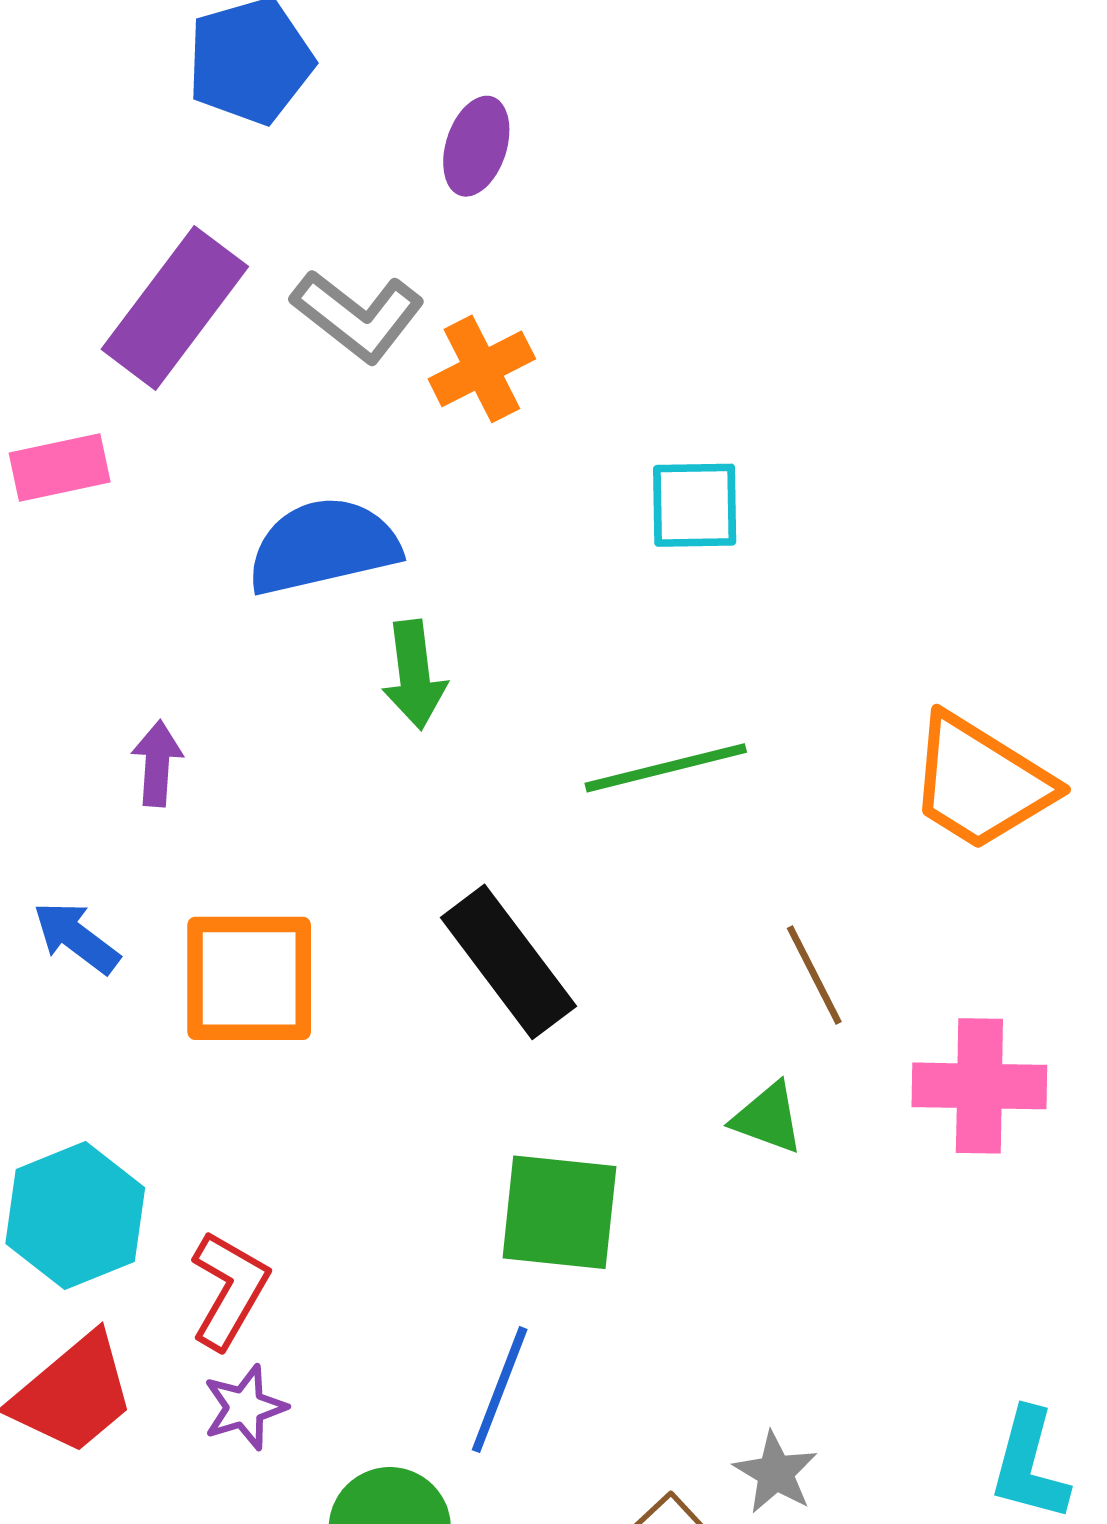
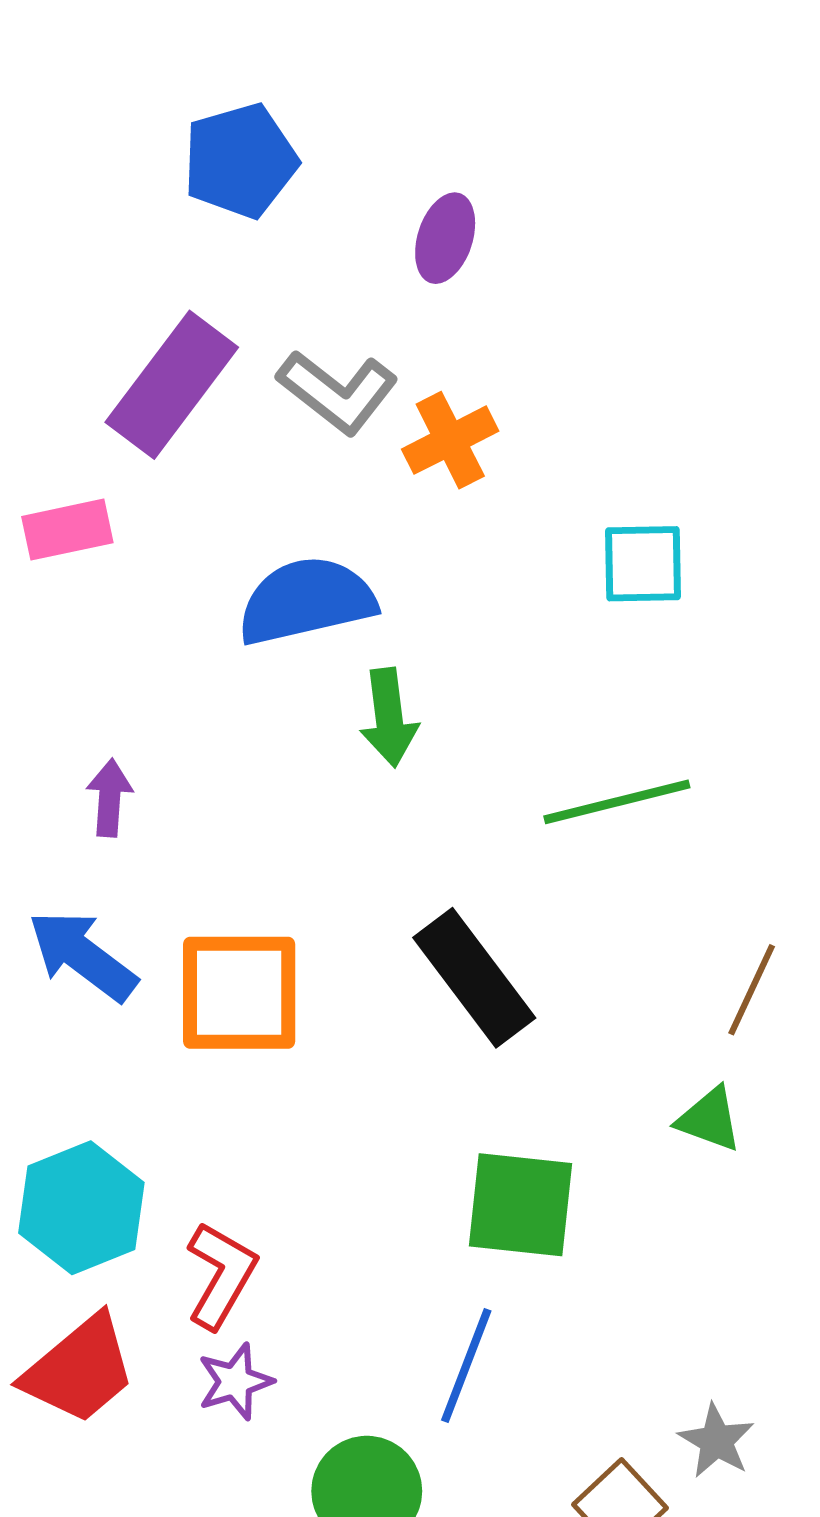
purple arrow: (157, 763) -> (110, 798), moved
blue arrow: (76, 937) -> (82, 956), size x1.4
brown line: (814, 975) -> (752, 990), turned 52

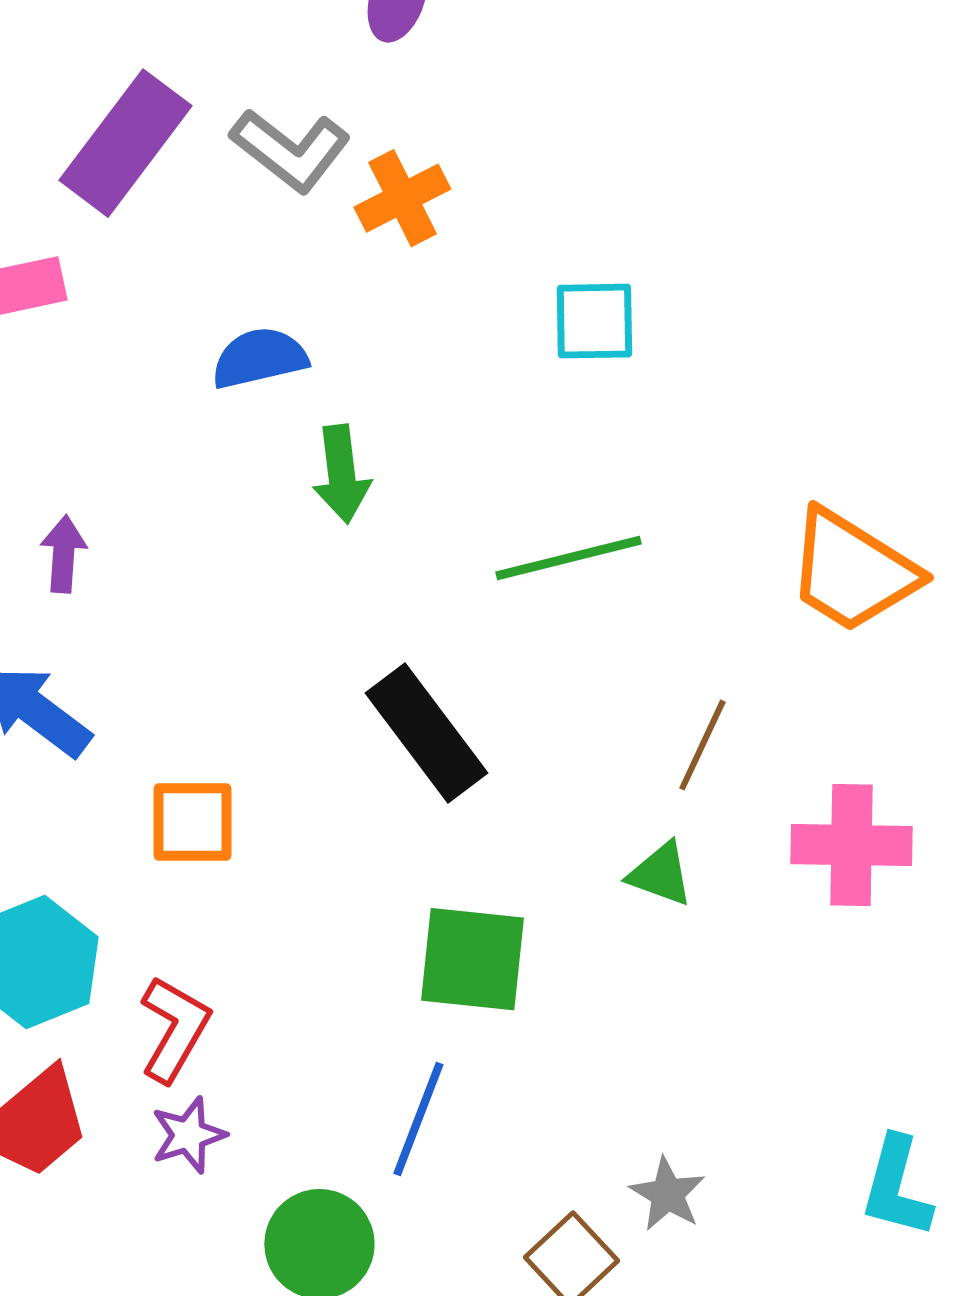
blue semicircle: (306, 601) -> (259, 358), size x0.7
orange square: (239, 993) -> (192, 822), moved, size x0.7

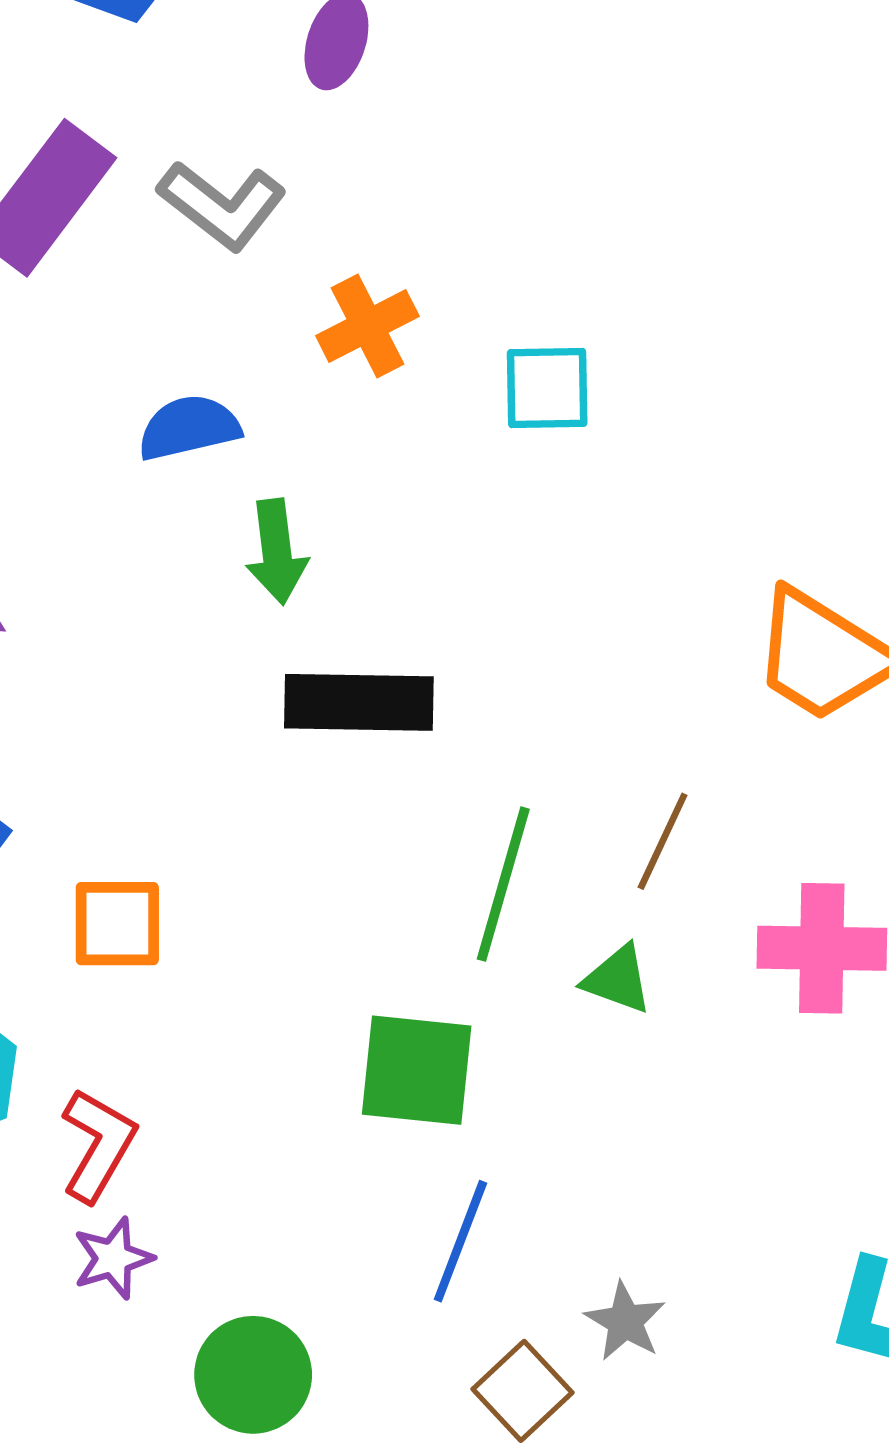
orange cross: (402, 198) -> (367, 326), moved
green line: (568, 558) -> (503, 884), moved, turned -60
black rectangle: (426, 733) -> (359, 702), moved, turned -52
blue line: (418, 1119) -> (460, 1241), moved

